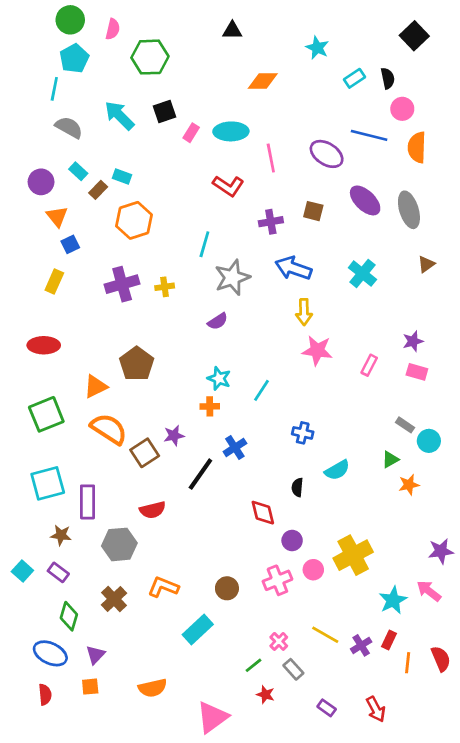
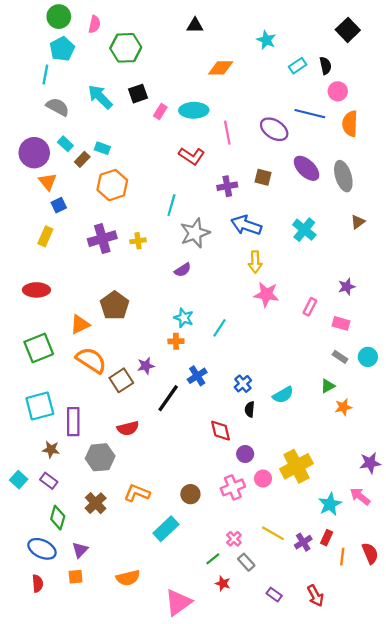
purple circle: (41, 182) -> (34, 153), size x1.4
pink rectangle: (417, 372) -> (341, 323), moved
blue cross: (303, 433) -> (243, 384), moved, turned 36
cyan circle: (429, 441) -> (368, 357), moved

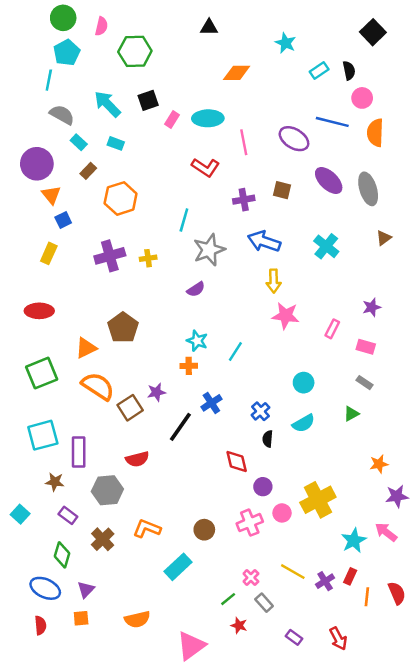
cyan rectangle: (65, 144) -> (79, 142), moved
cyan rectangle: (102, 148) -> (116, 143), moved
cyan circle: (368, 357) -> (304, 383), moved
orange star: (343, 407) -> (379, 464), moved
purple rectangle: (49, 481) -> (68, 515), moved

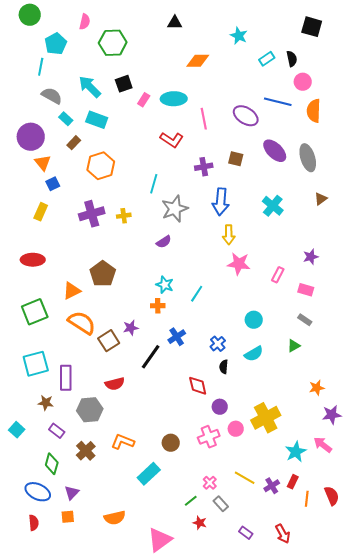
green circle: (63, 18) -> (30, 15), moved
black square: (373, 32) -> (312, 27), turned -30
cyan rectangle: (116, 143) -> (97, 120), size x1.5
blue arrow: (264, 241) -> (221, 202), turned -104

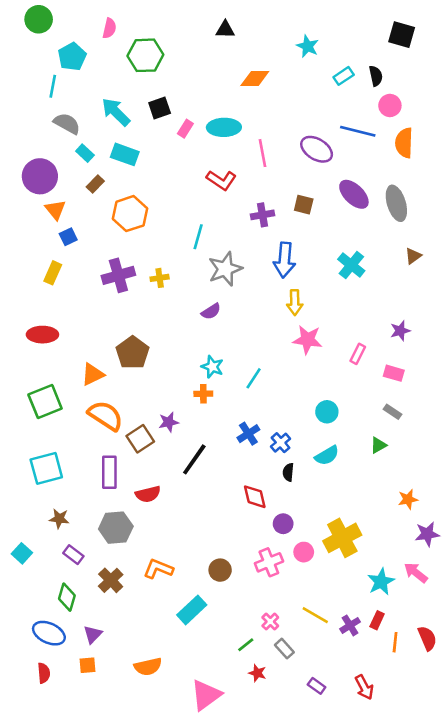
blue cross: (177, 337) -> (248, 434), moved
purple rectangle: (66, 378) -> (109, 472), moved

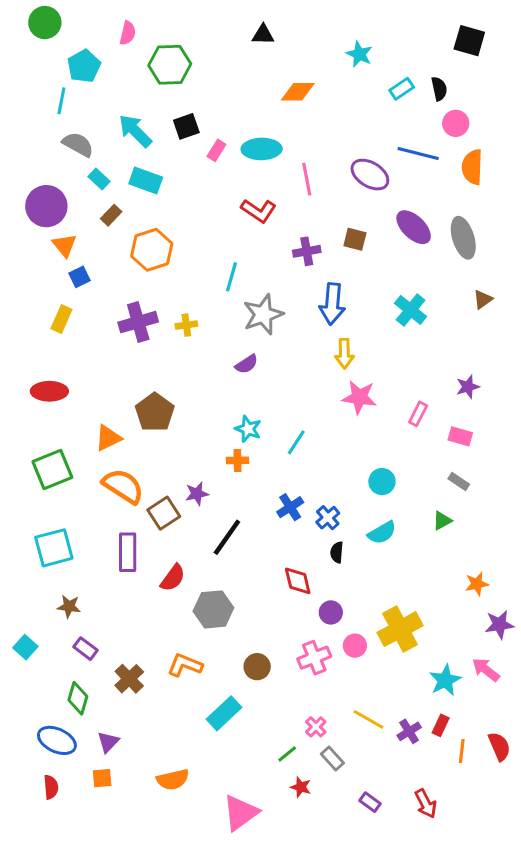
red semicircle: (148, 494) -> (173, 578), turned -40
gray hexagon: (116, 528) -> (213, 609), moved

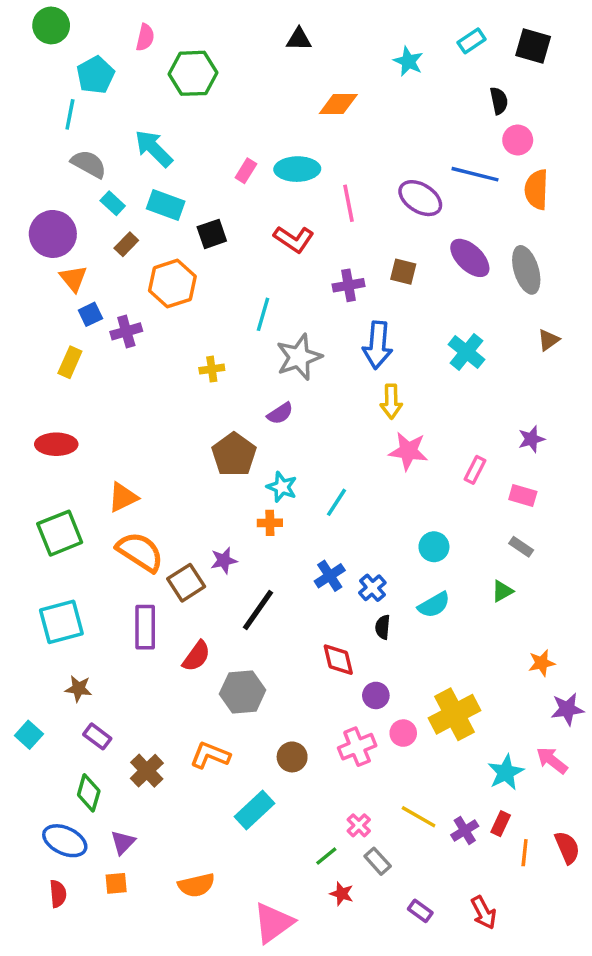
cyan rectangle: (402, 89) -> (472, 41), moved
black square: (186, 126) -> (212, 234), moved
purple cross: (138, 322) -> (126, 331), moved, size x0.7
brown pentagon: (155, 412) -> (234, 454), moved

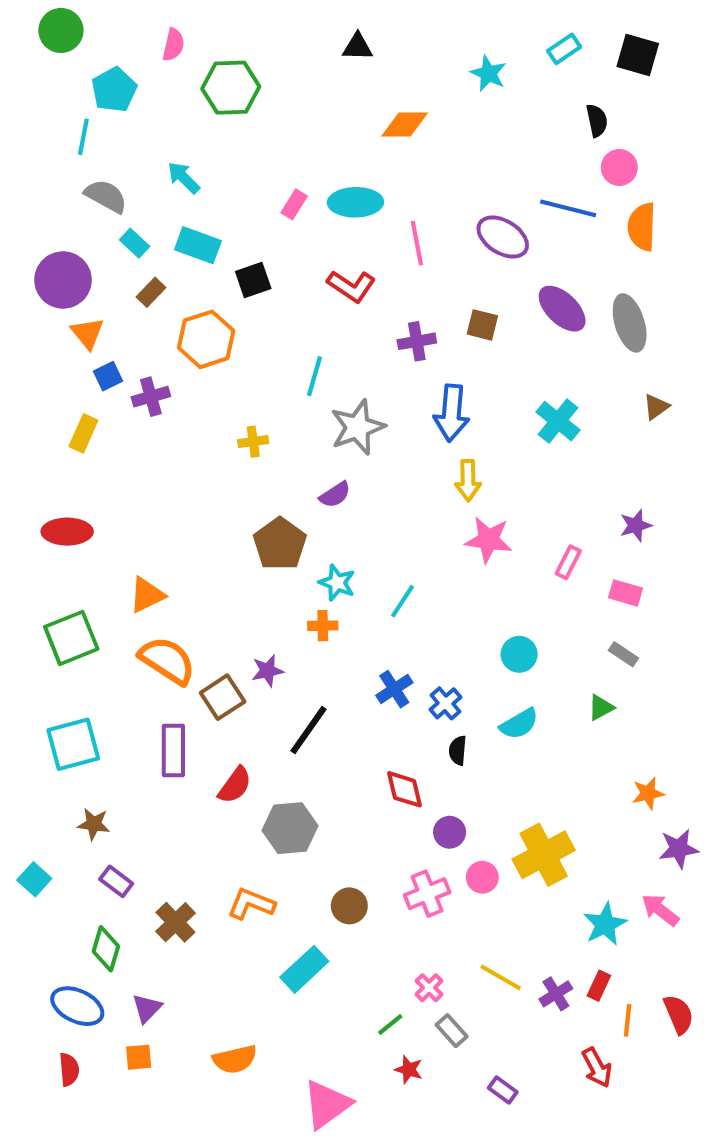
cyan arrow: (154, 149) -> (184, 178), size x0.7
red arrow: (484, 913) -> (597, 1067), moved

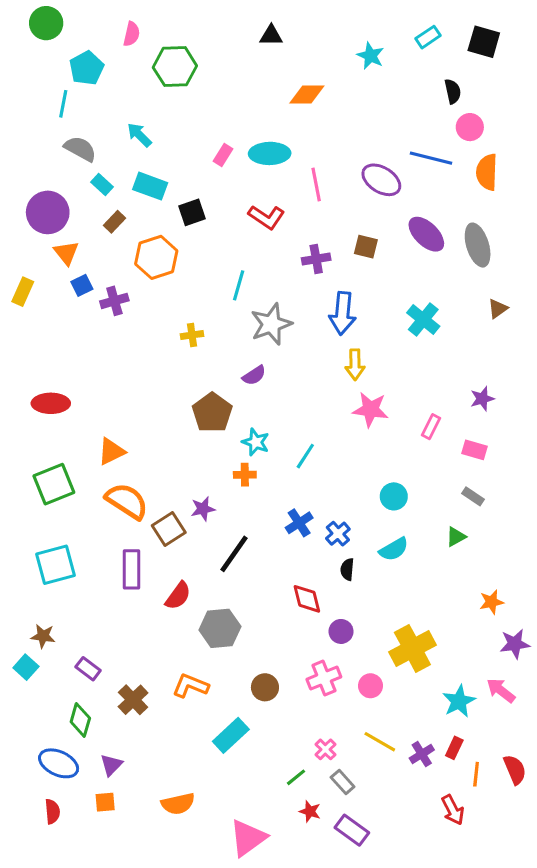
yellow rectangle: (83, 433) -> (23, 292), moved
brown star: (94, 824) -> (43, 636), moved
pink circle: (482, 877) -> (370, 686), moved
purple rectangle: (503, 1090) -> (352, 830), moved, size x1.5

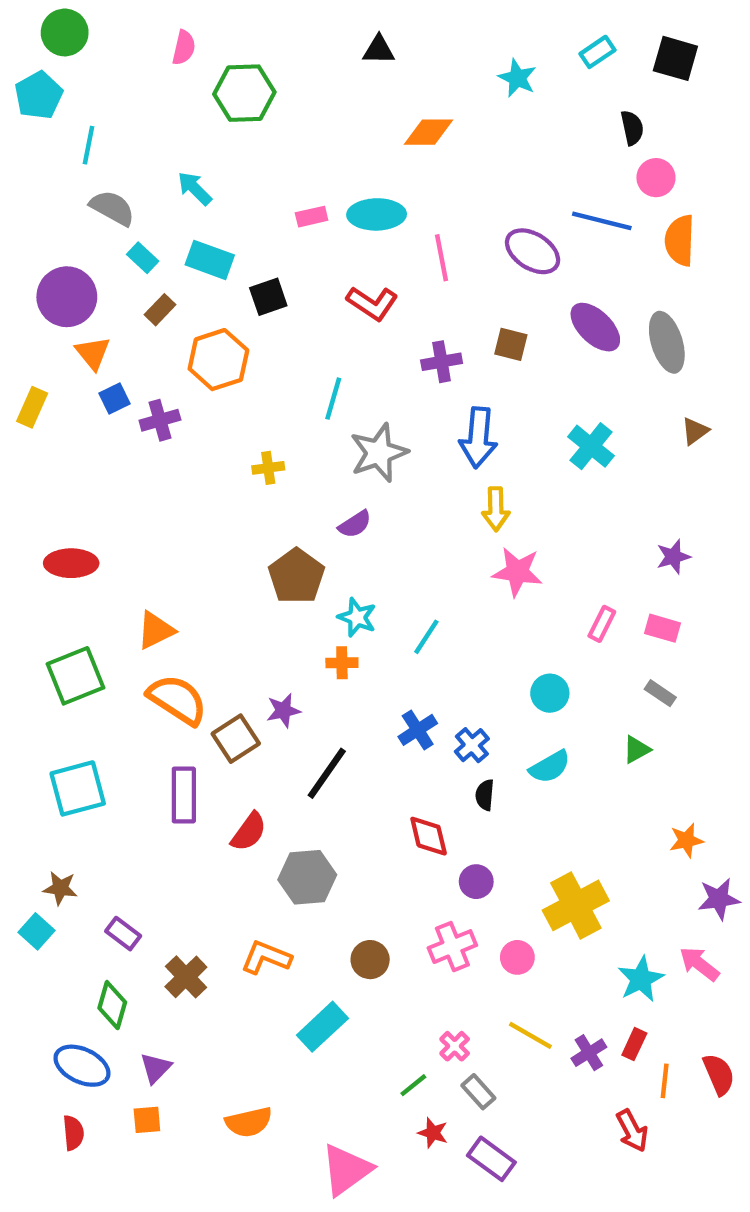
cyan pentagon: (86, 68) -> (39, 95), moved
pink rectangle: (223, 155) -> (312, 217), turned 45
pink rectangle: (431, 427) -> (602, 624), moved

